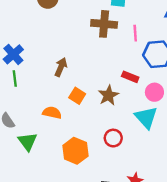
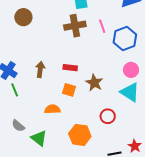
brown arrow: (61, 67) -> (40, 69), moved
red rectangle: (130, 77) -> (70, 68), moved

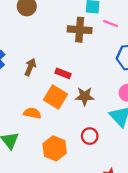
pink line: (102, 26) -> (111, 24), moved, turned -64
brown star: (94, 83) -> (85, 96), turned 30
orange square: (69, 90) -> (56, 97), size x1.5

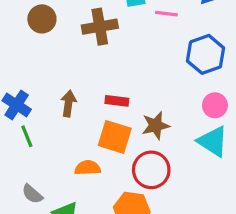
brown cross: (80, 30) -> (100, 27), moved
red circle: (90, 136) -> (151, 170), moved, size x1.5

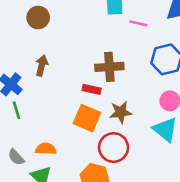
brown cross: (100, 27) -> (109, 67), moved
brown arrow: (68, 104) -> (42, 66), moved
orange semicircle: (88, 168) -> (46, 149), moved

